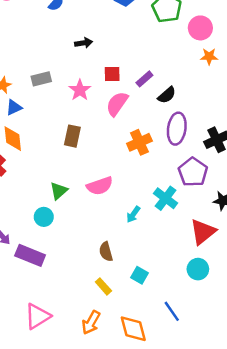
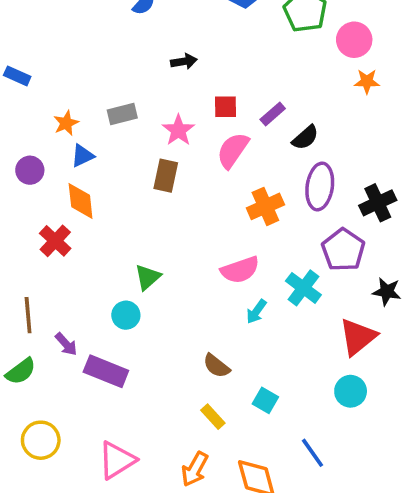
brown rectangle: (72, 136) -> (166, 176), moved
pink semicircle: (100, 186) -> (240, 270), moved
brown semicircle: (106, 252) -> (216, 366), turned -36

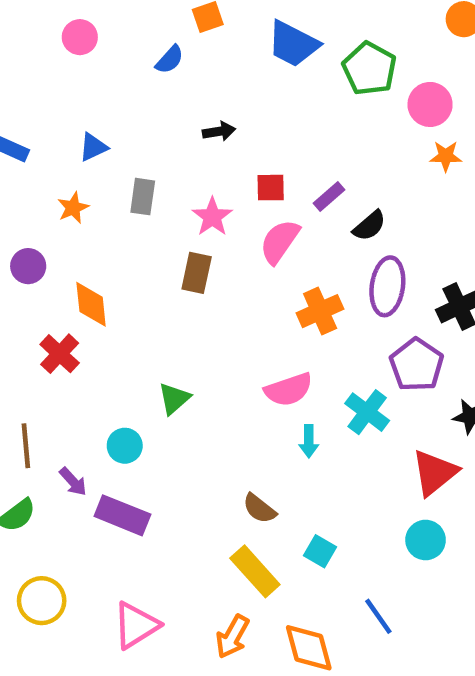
gray rectangle: (122, 114) -> (143, 197), turned -68
blue triangle: (82, 156) -> (93, 147), moved
cyan arrow: (256, 312) -> (309, 441), turned -35
cyan circle: (126, 315) -> (125, 446), moved
yellow rectangle: (213, 417) -> (255, 571), size x1.6

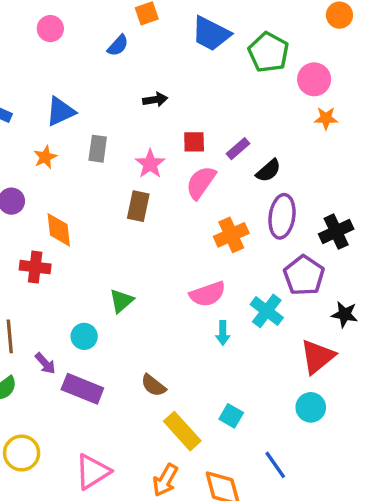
blue triangle: (93, 147) -> (60, 111), size x1.4
red cross: (60, 354) -> (35, 267), turned -36
brown semicircle: (259, 509) -> (153, 385), moved

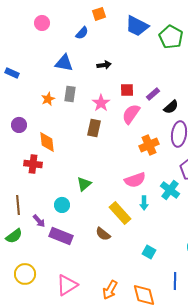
blue triangle: (60, 111) -> (64, 63), moved, turned 36
orange star: (45, 157) -> (48, 99), moved
yellow rectangle: (182, 431) -> (120, 213), moved
blue line: (275, 465) -> (175, 281), turned 36

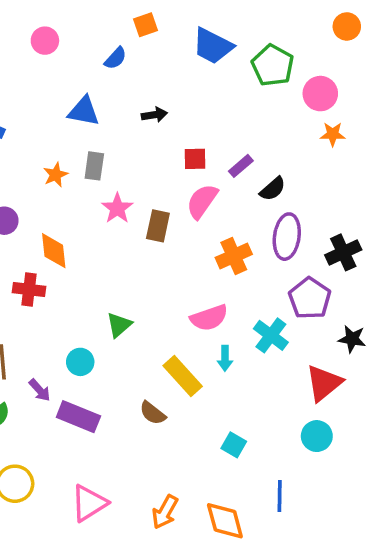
pink star: (101, 103) -> (117, 208), moved
brown rectangle: (94, 128) -> (158, 226), moved

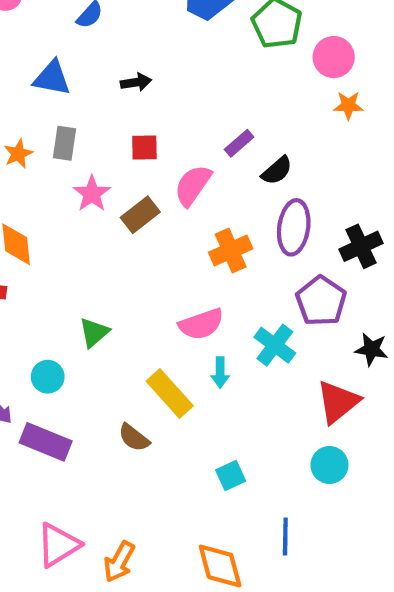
red square: (195, 159) -> (144, 147), moved
brown rectangle: (158, 226) -> (140, 215), turned 40
cyan square: (234, 445) -> (231, 476), turned 35
orange arrow: (165, 512) -> (119, 562), moved

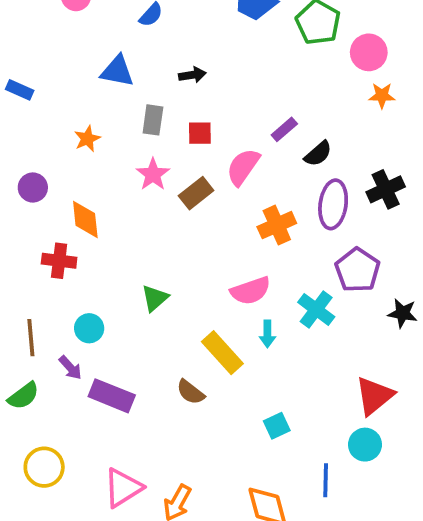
gray rectangle: (64, 143) -> (153, 120), moved
black cross: (361, 246) -> (386, 189), moved
cyan circle: (48, 377) -> (89, 328), moved
red triangle: (338, 402) -> (374, 396), moved
cyan circle: (329, 465) -> (365, 445), moved

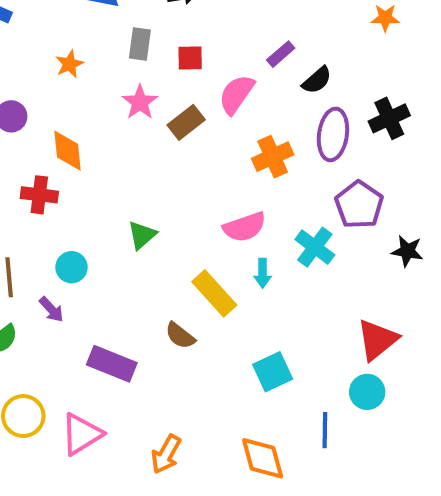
purple rectangle: (112, 396) -> (112, 364), moved
cyan square: (277, 426) -> (273, 372), size x1.4
pink triangle: (123, 488) -> (82, 434), moved

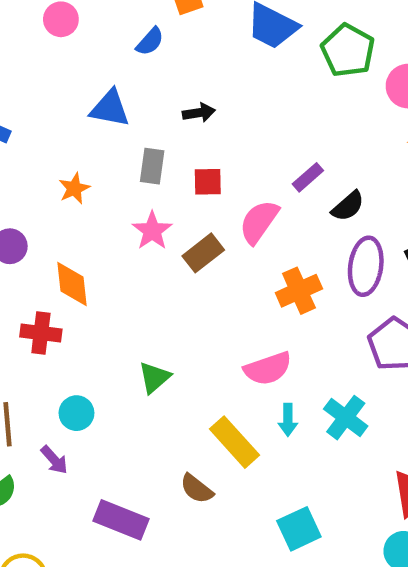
cyan cross: (315, 247) -> (346, 418), moved

